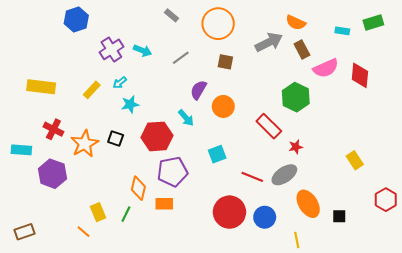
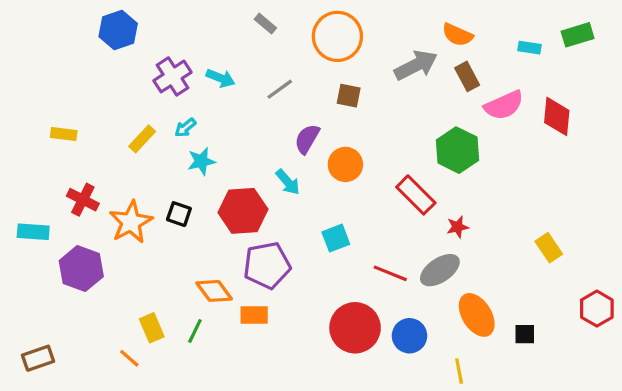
yellow rectangle: (41, 87) -> (64, 134), size x0.6
orange diamond: (138, 188) -> (214, 291), turned -50

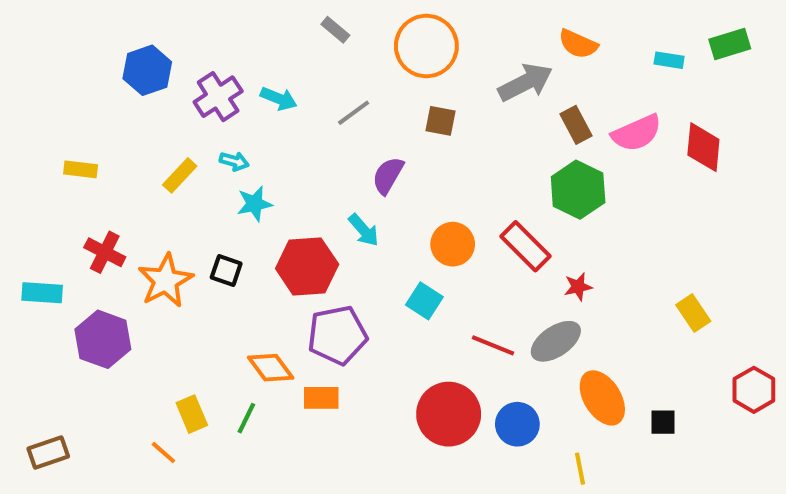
blue hexagon: (118, 30) -> (147, 70), moved
brown rectangle: (467, 76) -> (576, 125), moved
cyan arrow: (185, 128) -> (234, 161), turned -125
orange circle: (345, 164) -> (453, 244), moved
cyan square: (336, 238) -> (424, 301), turned -36

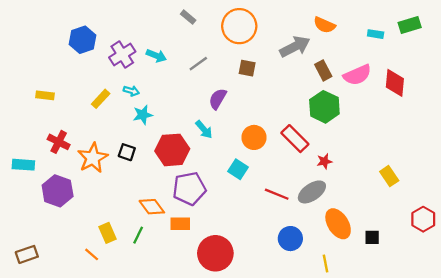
red circle: (449, 414) -> (215, 253), moved

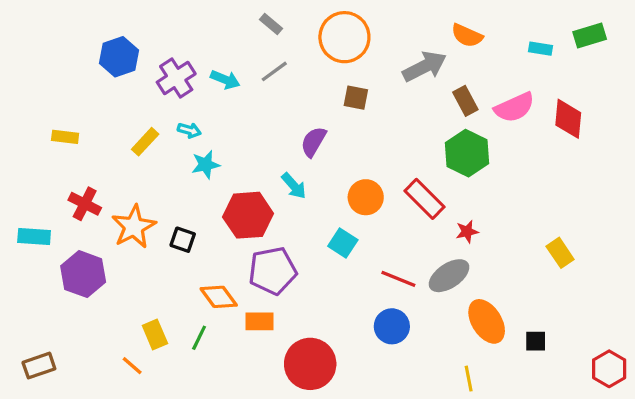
gray line: (198, 64) -> (274, 71), moved
black square: (127, 152) -> (183, 240), moved
red hexagon: (423, 219) -> (609, 369), moved
blue circle: (290, 239) -> (392, 326), moved

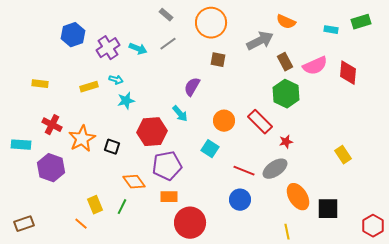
yellow rectangle: (145, 142) -> (89, 87), turned 30
orange rectangle: (260, 321) -> (169, 197), moved
black square: (536, 341) -> (328, 209), size x1.6

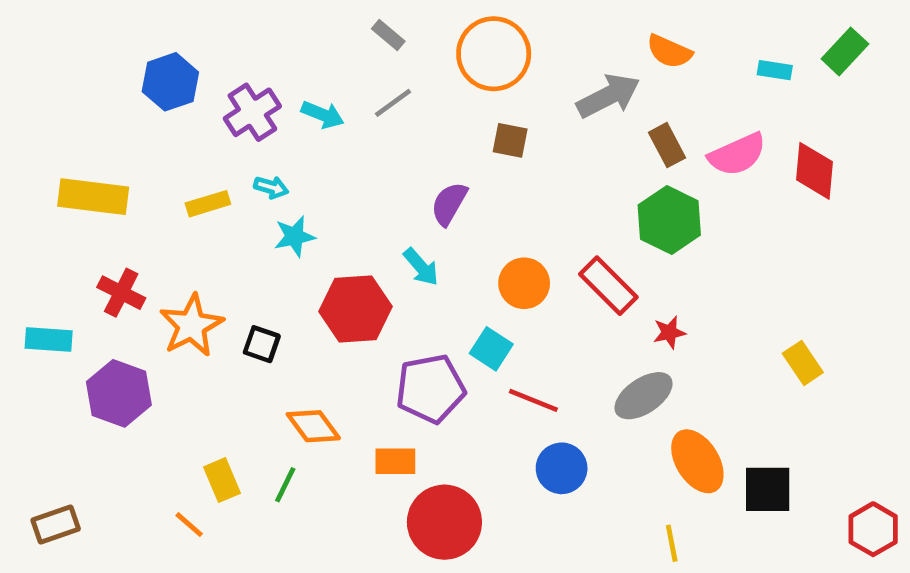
green rectangle: (361, 22) -> (845, 51), turned -30
yellow rectangle: (40, 84) -> (93, 197), size x1.8
purple pentagon: (167, 166) -> (430, 389), moved
red line: (244, 171) -> (533, 400), moved

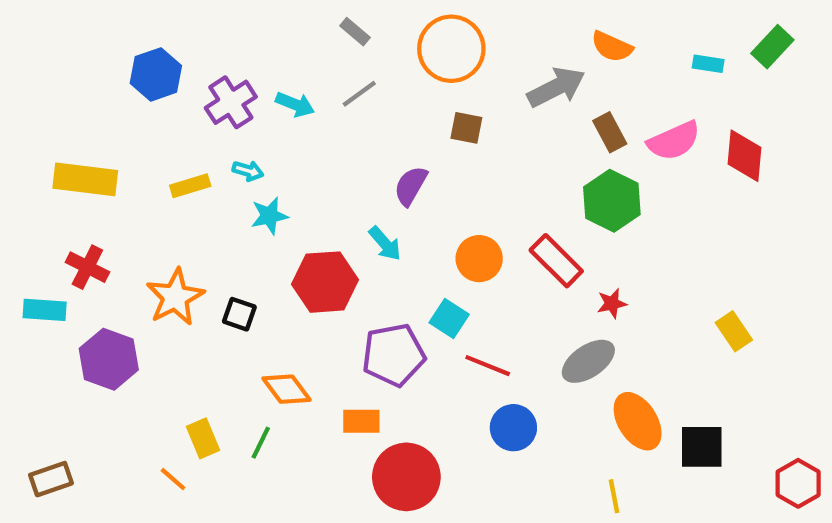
red cross: (121, 293) -> (87, 267), moved

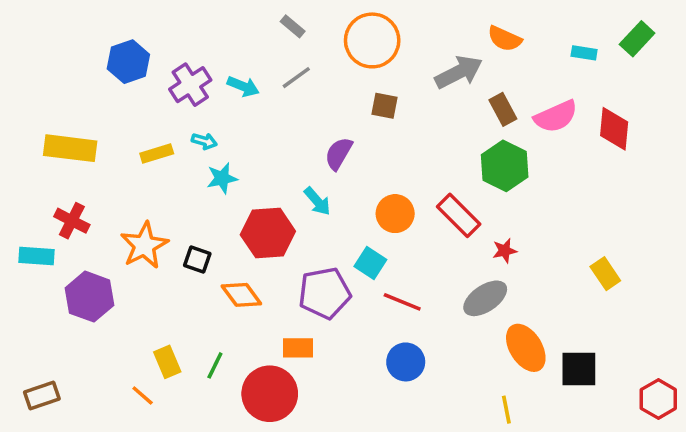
orange diamond: (286, 389) -> (241, 295), moved
blue circle: (513, 428) -> (406, 362), moved
red circle: (406, 477) -> (270, 394), moved

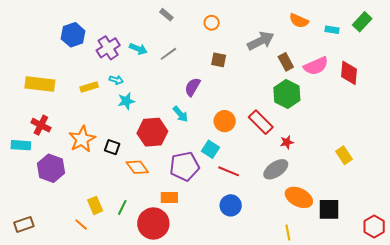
orange semicircle: (505, 39) -> (299, 21), moved
orange circle: (372, 40) -> (212, 23), size x0.5
gray line: (296, 78) -> (168, 54), moved
orange ellipse: (526, 348) -> (299, 197), turned -32

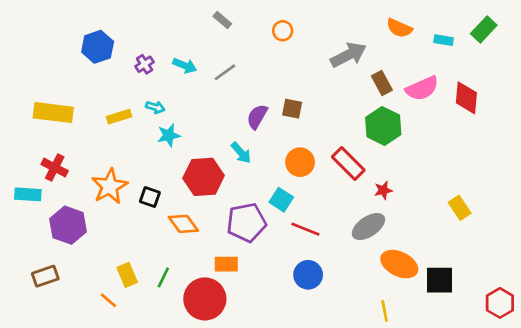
purple cross: (108, 48) -> (145, 64), size x0.6
brown square: (219, 60) -> (292, 109), moved
brown rectangle: (24, 224) -> (45, 276), moved

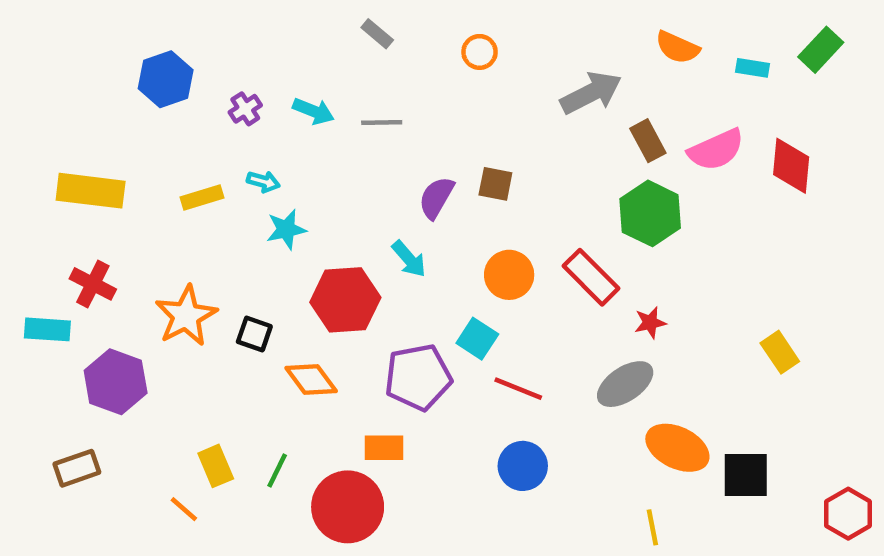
gray line: (225, 72) -> (382, 122), turned 35

